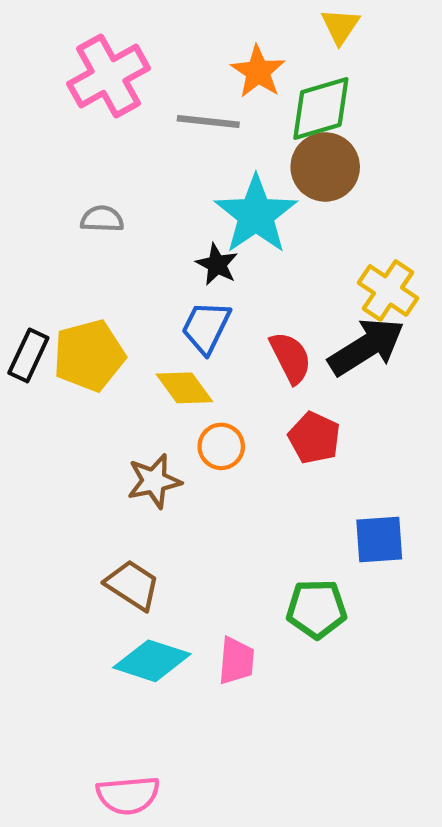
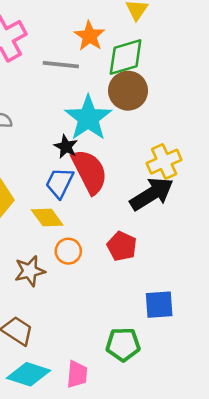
yellow cross: (388, 290) -> (164, 162), turned 32
red semicircle: (291, 358) -> (89, 172), moved, size x1.5

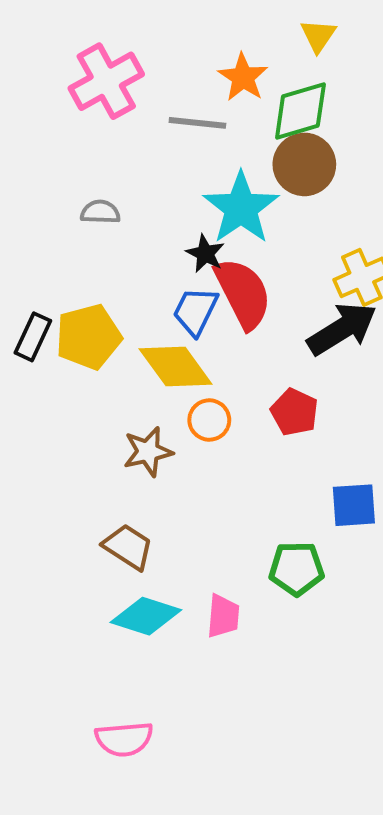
yellow diamond: (47, 218) -> (176, 367), size x1.4

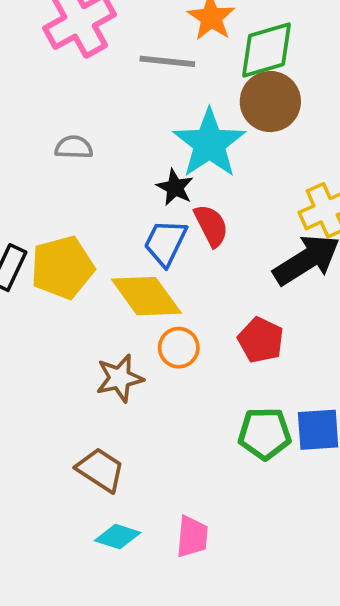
red semicircle: (243, 293) -> (211, 226), size x0.6
green pentagon: (296, 569) -> (265, 434), moved
cyan diamond: (146, 616) -> (118, 537), size x0.7

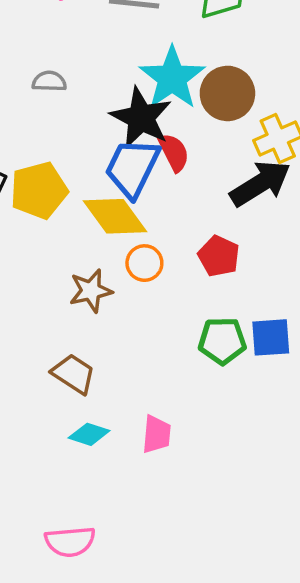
brown circle: (270, 102) -> (227, 93), moved
black star: (175, 187) -> (141, 118), size x1.8
blue trapezoid: (165, 243) -> (132, 168), size x1.4

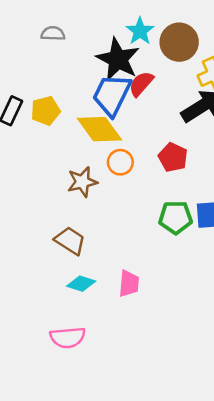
cyan star: (172, 78) -> (140, 31), size x0.6
red semicircle: (174, 152) -> (141, 84), turned -112
yellow pentagon: (39, 190) -> (46, 111), size x0.7
pink semicircle: (70, 542) -> (68, 337), moved

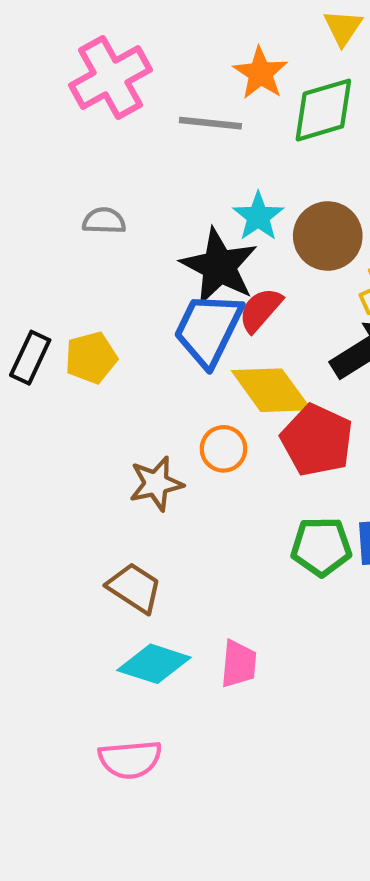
yellow diamond: (99, 129) -> (271, 390), moved
red pentagon: (173, 157) -> (317, 440), size x1.4
cyan diamond: (81, 284) -> (154, 664), size x1.4

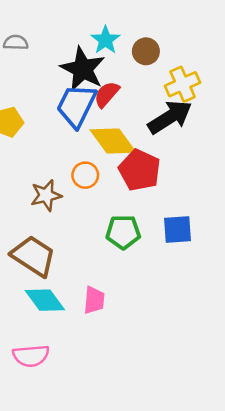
brown circle: (328, 236) -> (146, 51), size x0.7
green pentagon: (321, 547) -> (123, 232), moved
brown trapezoid: (134, 588) -> (33, 256), size x1.4
cyan diamond: (154, 664) -> (45, 300), turned 36

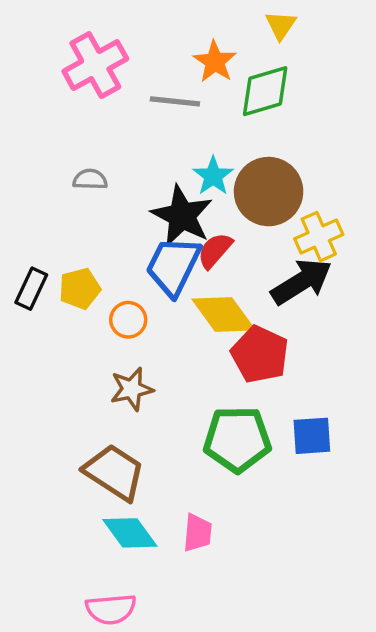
brown circle: (146, 51) -> (269, 192), size x1.8
orange circle: (85, 175) -> (128, 320), moved
green pentagon: (123, 232) -> (237, 439), size x1.4

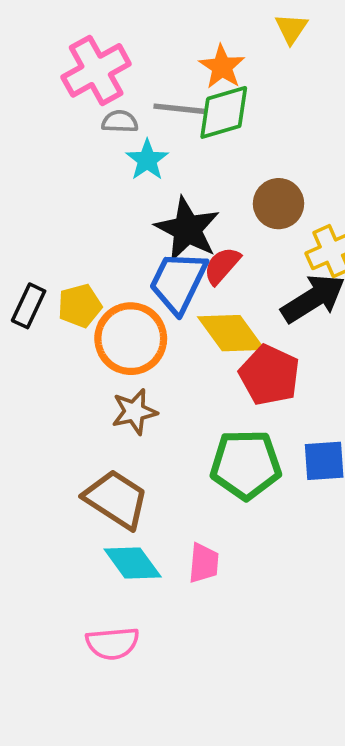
green diamond: (265, 91) -> (224, 112), moved
cyan star: (213, 176) -> (147, 160), moved
gray semicircle: (90, 179) -> (120, 122), moved
brown circle: (269, 192) -> (279, 204), size x0.7
orange circle: (128, 320) -> (131, 339), size x1.8

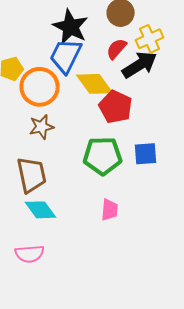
red semicircle: (222, 266) -> (117, 49), moved
brown trapezoid: (116, 499) -> (32, 175), turned 45
pink trapezoid: (204, 563) -> (110, 210), moved

